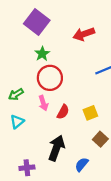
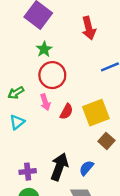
red arrow: (84, 34) -> (89, 28), turned -85
yellow square: (90, 113) -> (96, 113), size x1.6
black arrow: (56, 148) -> (59, 167), moved

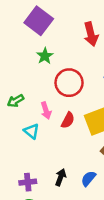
red circle: (52, 75) -> (69, 83), moved
cyan triangle: (17, 122) -> (31, 131), moved, turned -42
black arrow: (59, 167) -> (61, 177), size x0.6

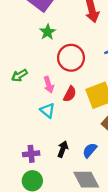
cyan triangle: (31, 131) -> (48, 110), moved

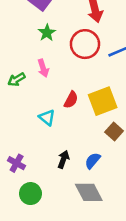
red circle: (71, 58) -> (85, 44), moved
pink arrow: (49, 85) -> (43, 68), moved
purple cross: (31, 154) -> (17, 163), moved, turned 35

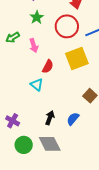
green arrow: (17, 80) -> (13, 37), moved
red semicircle: (71, 100) -> (48, 67), moved
yellow square: (103, 101) -> (77, 59), moved
gray diamond: (89, 192) -> (50, 144), moved

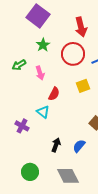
yellow square: (77, 59) -> (83, 86), size x0.6
purple cross: (13, 121) -> (22, 126), moved
gray diamond: (50, 144) -> (68, 176), moved

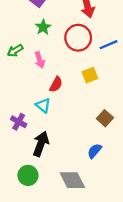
black arrow: (56, 145) -> (41, 144), moved, size x1.5
blue semicircle: (79, 146) -> (94, 151), moved

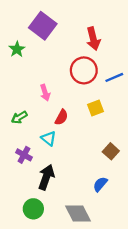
green star: (43, 27) -> (17, 49), moved
green arrow: (15, 51) -> (19, 117), moved

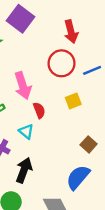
pink arrow: (45, 93) -> (23, 86), size x1.6
red semicircle: (62, 117) -> (39, 110), turned -49
blue semicircle: (100, 184) -> (78, 177), size x1.6

